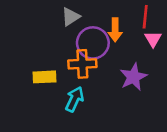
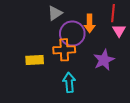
cyan arrow: (75, 99) -> (69, 82), moved, turned -30

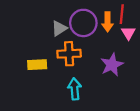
gray triangle: (55, 13) -> (59, 28), moved
orange arrow: (90, 23) -> (108, 22), moved
purple circle: (72, 34) -> (83, 23), moved

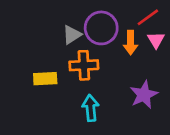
red line: (122, 14) -> (148, 17), turned 48
orange arrow: (108, 22) -> (131, 43), moved
purple star: (112, 65) -> (144, 95), moved

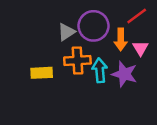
pink triangle: (156, 40) -> (140, 48), moved
purple star: (144, 95) -> (124, 74), moved, turned -30
cyan arrow: (91, 108) -> (100, 70), moved

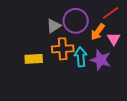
orange arrow: (121, 39) -> (98, 32), turned 36

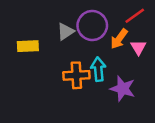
orange cross: (63, 49) -> (76, 75), moved
yellow rectangle: (34, 59) -> (28, 46), moved
purple star: (101, 60) -> (123, 89), moved

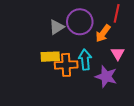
red line: (135, 16) -> (117, 13), turned -42
yellow rectangle: (28, 46) -> (50, 57), moved
pink triangle: (138, 47) -> (118, 53), moved

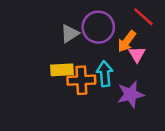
red line: (117, 13) -> (144, 17), turned -60
pink triangle: (118, 53) -> (137, 54), moved
purple star: (106, 77) -> (131, 94), turned -30

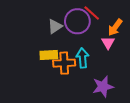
red line: (144, 17) -> (92, 13), moved
orange arrow: (127, 41) -> (115, 27), moved
purple star: (131, 94) -> (103, 87), moved

